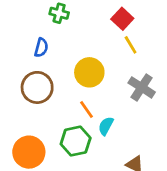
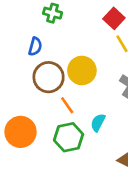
brown circle: (37, 87) -> (49, 77), moved
orange line: (87, 109) -> (67, 105), moved
orange circle: (29, 152) -> (21, 132), moved

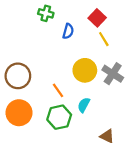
blue semicircle: (35, 46) -> (68, 31), moved
yellow circle: (82, 70) -> (85, 70), moved
brown circle: (49, 77) -> (18, 76), moved

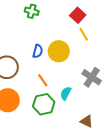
blue semicircle: (68, 31) -> (38, 51), moved
yellow circle: (85, 70) -> (59, 51), moved
gray cross: (113, 74) -> (92, 77), moved

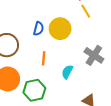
orange line: (43, 80) -> (44, 58), turned 40
green hexagon: (44, 104) -> (34, 90), moved

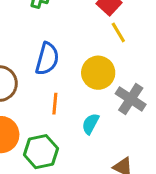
blue semicircle: (38, 29) -> (47, 59), size x1.5
yellow circle: (60, 29) -> (98, 73), moved

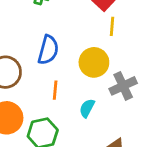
yellow line: (118, 32) -> (112, 26), turned 36
gray cross: (131, 99) -> (123, 86), turned 32

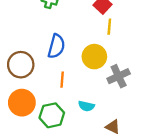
cyan semicircle: (87, 108) -> (86, 106), moved, turned -105

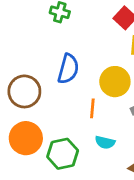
orange line: (62, 80) -> (92, 108), moved

